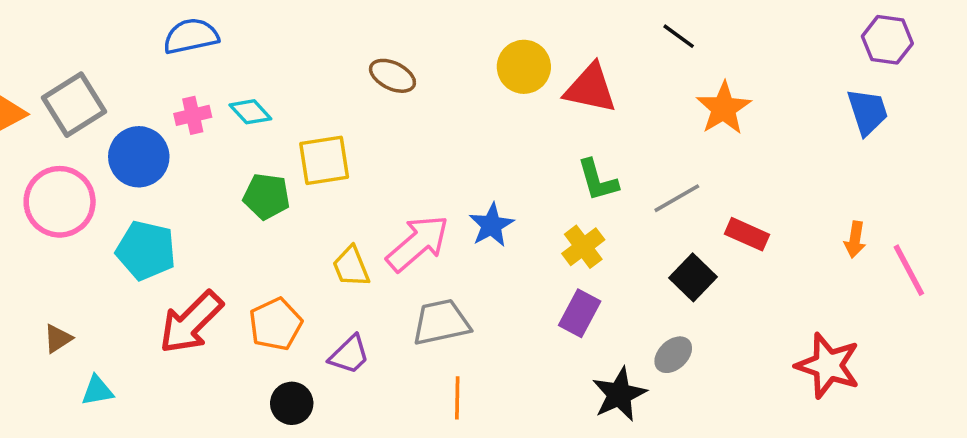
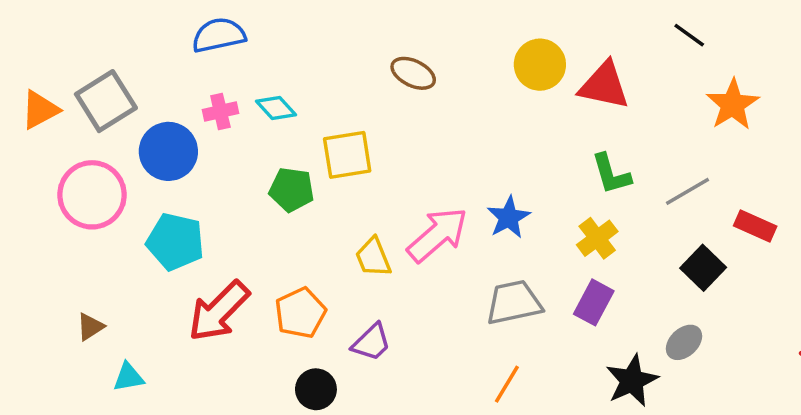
gray trapezoid: (441, 322) -> (514, 302), moved
orange line: (457, 398) -> (507, 384), moved, turned 30

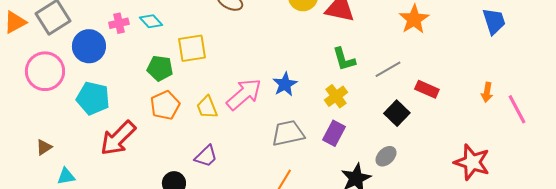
orange pentagon: (300, 313) -> (165, 105), moved

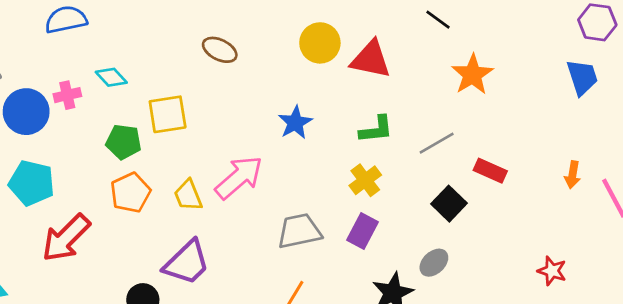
pink cross: (119, 23) -> (67, 95), moved
green L-shape: (344, 59) -> (376, 129), turned -80
blue star: (285, 84) -> (295, 123), moved
purple trapezoid: (206, 156) -> (187, 263), size x1.5
red star: (472, 162) -> (552, 271), size x0.6

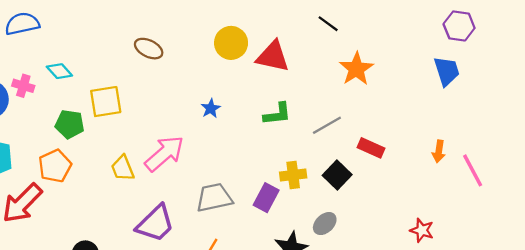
pink cross: (67, 95) -> (23, 86), turned 30
blue star: (295, 123) -> (211, 108), size x0.7
yellow cross: (365, 180) -> (293, 175), moved, turned 30
orange pentagon: (130, 193) -> (55, 166), moved
purple trapezoid: (187, 263) -> (155, 224), moved

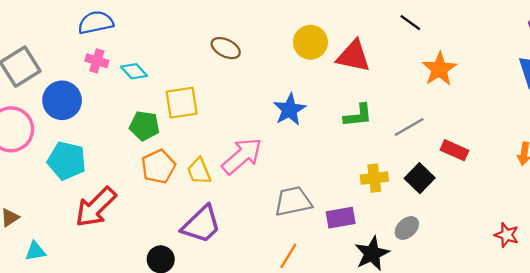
pink cross: (23, 86) -> (97, 61), moved
blue star: (211, 108) -> (290, 110), size x1.6
orange pentagon: (55, 166) -> (158, 166), moved
purple rectangle: (266, 198) -> (341, 218), moved, turned 52
purple trapezoid: (155, 224) -> (201, 225), moved

